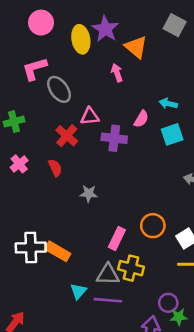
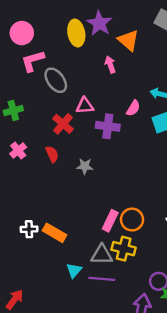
pink circle: (41, 23) -> (22, 33), moved
gray star: (89, 194) -> (85, 166), moved
orange circle: (153, 226) -> (132, 220), moved
white cross: (31, 248) -> (29, 229), size x0.6

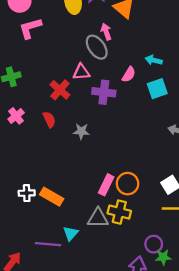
gray ellipse: (56, 80) -> (97, 47), moved
purple line: (102, 279) -> (48, 244), moved

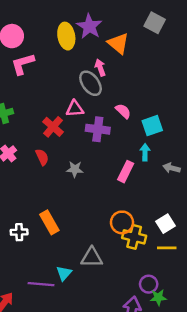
cyan arrow: (154, 60) -> (145, 152), moved, turned 77
pink semicircle: (129, 74) -> (123, 111), turned -77
pink rectangle: (106, 185) -> (126, 172), moved
orange rectangle: (52, 197) -> (49, 222), moved, turned 30
yellow cross: (119, 212) -> (134, 237), moved

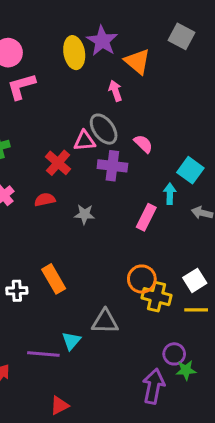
gray ellipse: (91, 83) -> (104, 129), moved
cyan square: (152, 126) -> (190, 170), moved, turned -35
red semicircle: (42, 157) -> (45, 200), turned -77

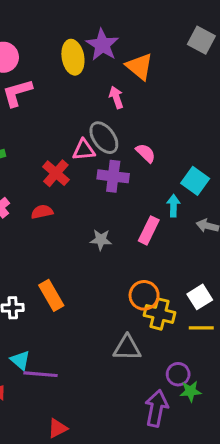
gray square: (182, 36) -> (201, 40), moved
gray star: (84, 214) -> (101, 240), moved
gray triangle: (105, 322) -> (127, 348), moved
cyan triangle: (71, 341) -> (20, 360), moved, turned -30

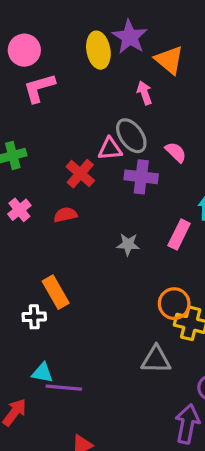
orange rectangle: (51, 295) -> (56, 292), moved
cyan triangle: (20, 360) -> (42, 373), turned -30

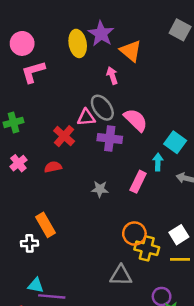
pink semicircle: (176, 152) -> (136, 120), size x1.5

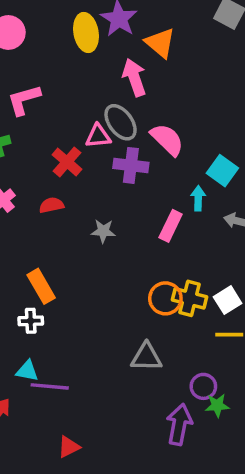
pink L-shape: (33, 72) -> (24, 100), moved
pink arrow: (112, 76) -> (134, 77), size x1.5
gray star: (100, 189) -> (103, 231), moved
white cross: (30, 243) -> (31, 321), moved
yellow cross: (147, 248) -> (190, 298), moved

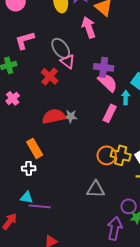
gray ellipse: (121, 122) -> (61, 48), moved
pink triangle: (98, 136) -> (68, 61), turned 42
pink semicircle: (167, 140) -> (108, 82), moved
purple cross: (131, 165) -> (104, 67), moved
red semicircle: (51, 205) -> (54, 116), moved, size x1.6

